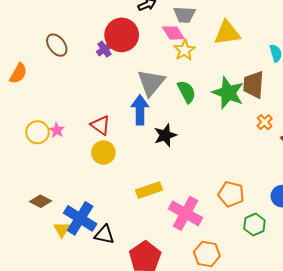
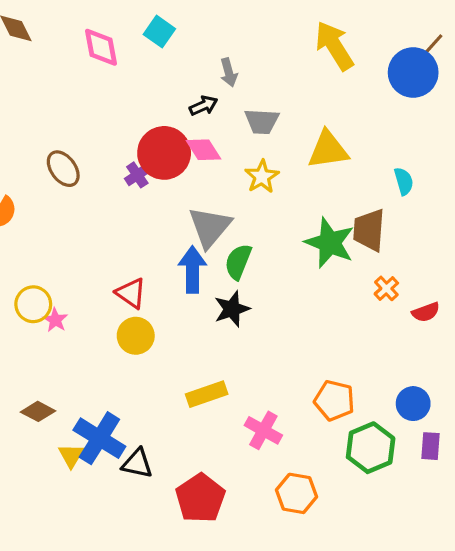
pink diamond: (173, 33) -> (203, 150), moved
green semicircle: (187, 92) -> (238, 262), moved, turned -130
pink star: (57, 130) -> (55, 320), moved
pink cross: (186, 213) -> (263, 430), size x0.7
green hexagon: (254, 225) -> (371, 448), size x1.4

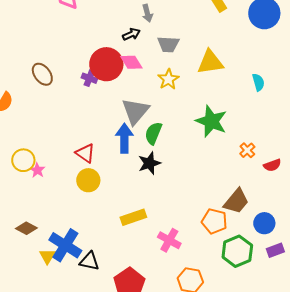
purple cross: (137, 175) -> (89, 78), turned -35
brown trapezoid: (369, 230) -> (236, 201), moved, turned -144
purple rectangle: (430, 446) -> (275, 250), turned 66

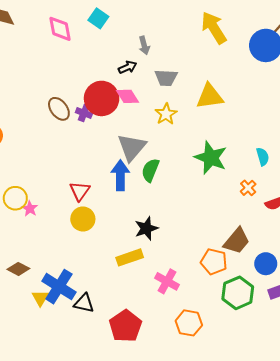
brown ellipse: (42, 74) -> (59, 109), moved
cyan semicircle: (258, 82) -> (263, 157), moved
red triangle: (85, 153) -> (80, 191), turned 30
black star: (149, 163) -> (146, 228), moved

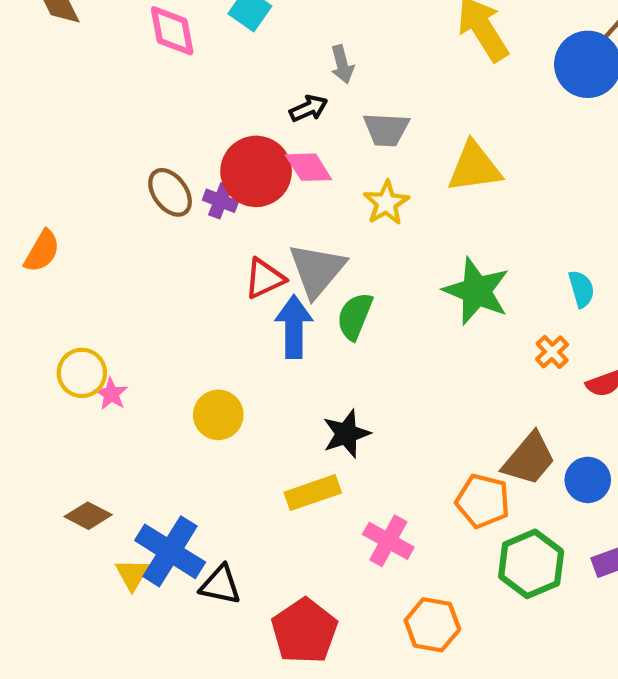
red triangle: (80, 191) -> (264, 278), moved, turned 30
blue circle: (266, 264) -> (588, 480), moved

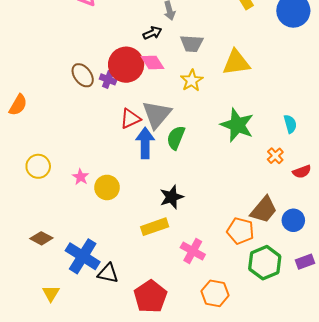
pink star: (111, 394) -> (81, 177), moved
yellow triangle: (132, 574) -> (51, 293), moved

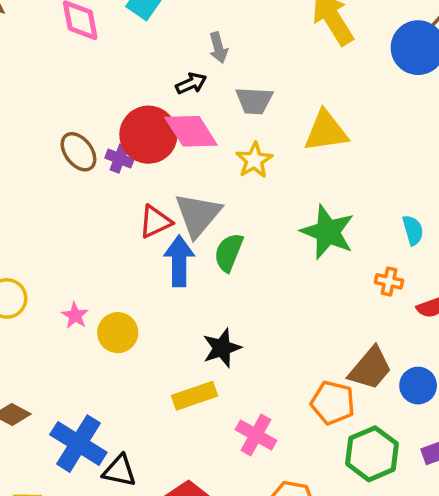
pink diamond: (153, 63) -> (191, 131), size x1.4
orange cross: (275, 156) -> (389, 281), turned -35

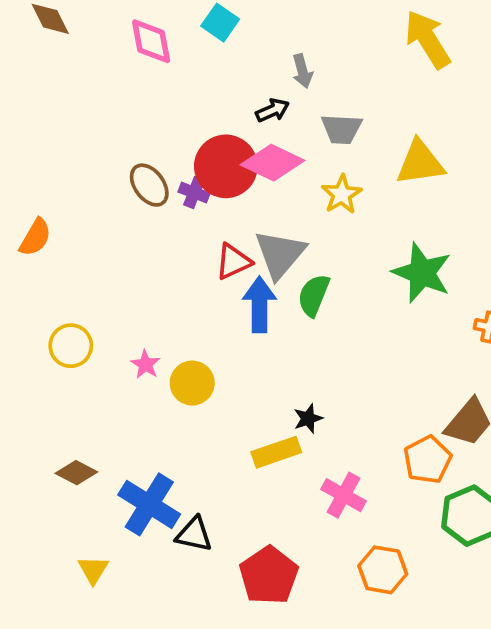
pink diamond: (191, 131) -> (273, 163), turned -32
black star: (222, 348) -> (308, 419), moved, size x0.7
orange pentagon: (333, 403) -> (428, 460), turned 30

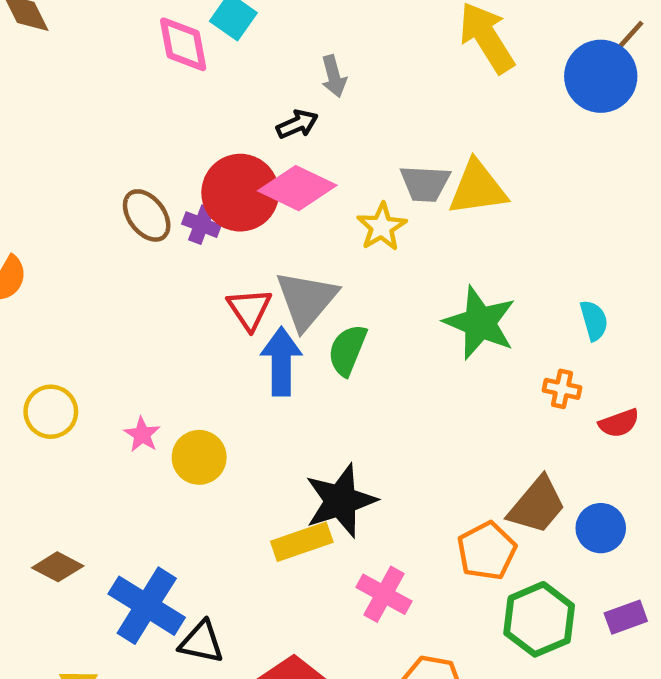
pink diamond: (151, 41) -> (183, 44), moved
gray trapezoid: (342, 129) -> (425, 184), moved
red triangle: (233, 262) -> (249, 309), turned -39
black star: (308, 419) -> (341, 501), size x2.0

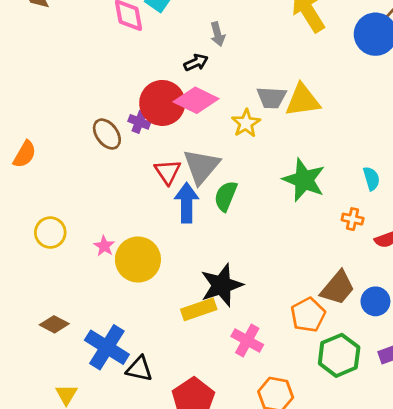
brown ellipse: (147, 215) -> (107, 134), moved
yellow circle: (199, 457) -> (138, 260), size x1.4

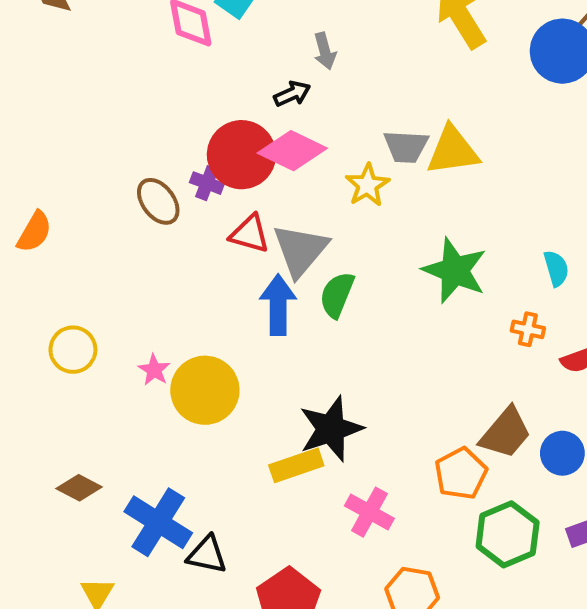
red triangle: (168, 172) -> (250, 234), moved, turned -40

